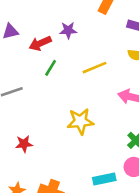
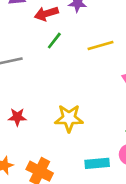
yellow star: (80, 121) -> (69, 118), moved

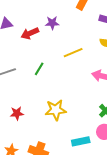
green line: (54, 41) -> (39, 69), moved

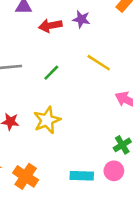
yellow line: (73, 53) -> (99, 63), turned 42
yellow star: (56, 110) -> (47, 120), moved, turned -30

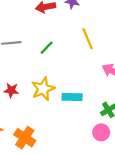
yellow line: (99, 63) -> (88, 39), turned 35
cyan rectangle: (82, 176) -> (72, 97), moved

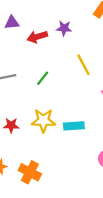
yellow star: (43, 89) -> (43, 121), turned 30

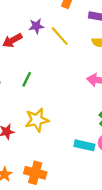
yellow line: (83, 65) -> (60, 36), moved
cyan rectangle: (74, 126) -> (84, 145), moved, turned 30

